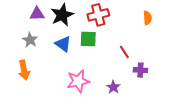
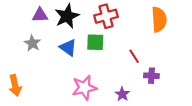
orange semicircle: (147, 18) -> (159, 19), size x1.6
orange arrow: (24, 70) -> (15, 85), moved

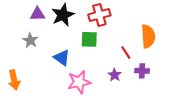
orange semicircle: (159, 19) -> (148, 36), moved
blue triangle: (68, 48) -> (62, 58), moved
purple star: (122, 94) -> (115, 75), moved

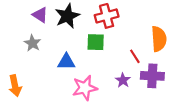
purple triangle: (37, 14) -> (40, 15), turned 35
blue triangle: (62, 58) -> (66, 62), turned -36
purple cross: (142, 71) -> (152, 76), size x1.5

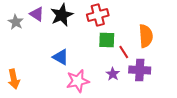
green square: (96, 42) -> (107, 40), moved
gray star: (32, 43) -> (16, 22), moved
blue triangle: (66, 62) -> (61, 57), turned 30

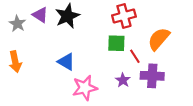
red cross: (98, 15) -> (124, 16), moved
orange semicircle: (146, 36) -> (159, 39), turned -135
orange arrow: (14, 79) -> (15, 62), moved

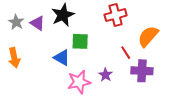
purple triangle: (40, 15) -> (38, 23), moved
green square: (116, 43) -> (80, 41), moved
purple star: (123, 80) -> (105, 75), moved

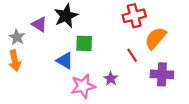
red cross: (116, 15) -> (134, 16), moved
gray star: (16, 22) -> (17, 37), moved
purple cross: (142, 71) -> (162, 74), moved

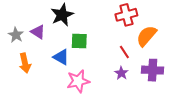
purple triangle: (39, 24) -> (38, 32), moved
orange arrow: (15, 61) -> (25, 63), moved
purple star: (111, 79) -> (121, 73), moved

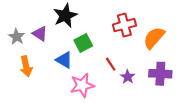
red cross: (126, 15) -> (124, 25), moved
green square: (79, 41) -> (83, 43), turned -30
red line: (124, 52) -> (111, 64), moved

